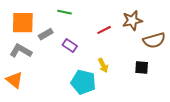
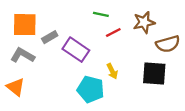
green line: (65, 12) -> (101, 14), moved
purple rectangle: (70, 46) -> (76, 50), size x1.6
black square: (142, 67) -> (154, 73), size x1.6

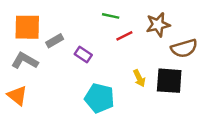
purple rectangle: (76, 50) -> (83, 55), size x0.6
yellow arrow: (112, 71) -> (139, 78), moved

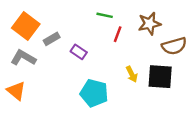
orange square: (27, 27) -> (26, 26), turned 36
red line: (124, 36) -> (118, 34), turned -42

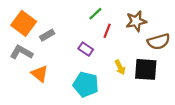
green line: (105, 15) -> (95, 14), turned -56
purple rectangle: (79, 52) -> (86, 49), moved
orange triangle: (16, 91) -> (40, 74), moved

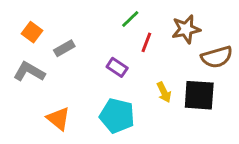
orange square: (24, 23) -> (32, 32), size x0.6
orange triangle: (40, 74) -> (58, 119), moved

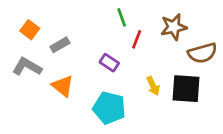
green line: (130, 19) -> (122, 17), turned -66
orange triangle: (58, 119) -> (63, 86), moved

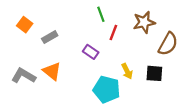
brown semicircle: (202, 53) -> (168, 44), turned -45
gray L-shape: (27, 67) -> (23, 76), moved
black square: (186, 89) -> (154, 73), size x0.7
cyan pentagon: (109, 108) -> (107, 89), moved

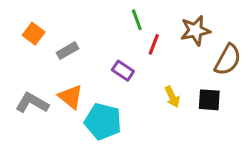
cyan pentagon: (107, 89) -> (103, 121), moved

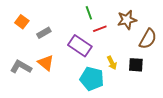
red line: (154, 44) -> (100, 29), turned 48
purple rectangle: (123, 71) -> (80, 46), size x1.6
cyan pentagon: (103, 121) -> (92, 79), moved

